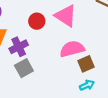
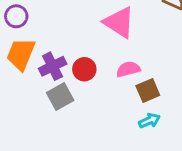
red circle: (37, 21) -> (84, 69), moved
pink semicircle: (72, 49) -> (128, 69), size x0.7

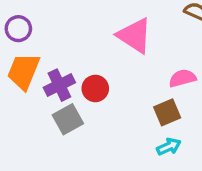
pink semicircle: (128, 69) -> (182, 78), moved

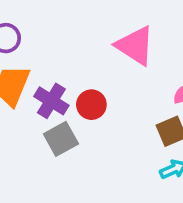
purple cross: (59, 85) -> (51, 101), turned -32

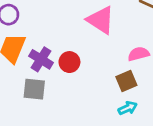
gray square: (61, 139) -> (34, 89), moved, turned 35

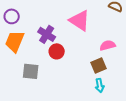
purple cross: (41, 59) -> (47, 34), moved
cyan arrow: (128, 108) -> (100, 85), turned 104

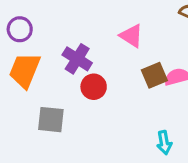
pink triangle: (80, 20) -> (131, 36), size x0.7
brown square: (99, 65) -> (154, 75), moved

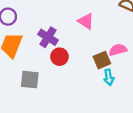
brown square: (154, 75) -> (102, 60), moved
cyan arrow: (164, 143) -> (109, 77), moved

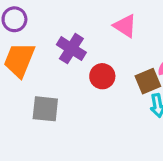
red circle: (59, 57) -> (102, 76), moved

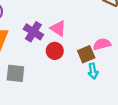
pink triangle: (125, 26) -> (58, 28), moved

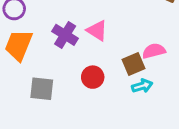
red circle: (55, 51) -> (93, 77), moved
cyan arrow: (93, 71) -> (142, 86), turned -96

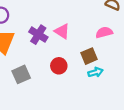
pink semicircle: (154, 51) -> (104, 32), moved
gray square: (42, 89) -> (21, 74), turned -30

